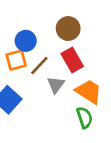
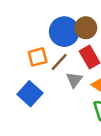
blue circle: (26, 41) -> (64, 32), moved, size x1.5

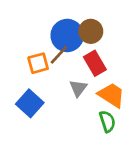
brown line: (59, 62) -> (59, 55), moved

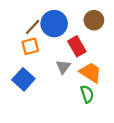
brown circle: (91, 31) -> (94, 20), moved
brown line: (59, 55) -> (33, 27), moved

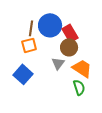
brown circle: (94, 20) -> (69, 47), moved
brown line: (33, 27) -> (31, 28), turned -35
red rectangle: (77, 46) -> (70, 33), moved

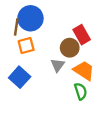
blue circle: (50, 25) -> (30, 18), moved
brown line: (31, 28) -> (16, 27), moved
red rectangle: (70, 33) -> (82, 35), moved

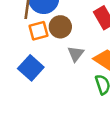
brown circle: (70, 48) -> (60, 27), moved

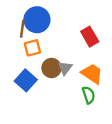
brown circle: (60, 27) -> (52, 68), moved

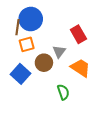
gray triangle: (65, 68) -> (59, 52), moved
green semicircle: (89, 95) -> (63, 92), moved

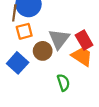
red rectangle: (78, 34) -> (84, 40), moved
gray triangle: (59, 52) -> (59, 39), size x1.5

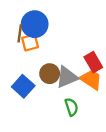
orange square: (24, 31) -> (30, 43), moved
gray triangle: (59, 39) -> (67, 77), moved, turned 30

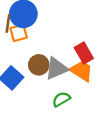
green semicircle: (71, 107) -> (61, 99), turned -102

